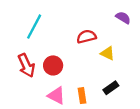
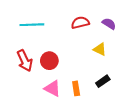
purple semicircle: (123, 18) -> (109, 24), moved
cyan line: (34, 27) -> (32, 25), turned 60
red semicircle: (86, 37) -> (80, 23), moved

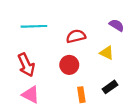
red semicircle: (80, 23) -> (76, 36), moved
red circle: (49, 61) -> (69, 65), moved
pink triangle: (52, 88) -> (31, 95), moved

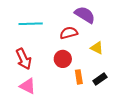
purple semicircle: (117, 25) -> (85, 15), moved, size x1.5
orange rectangle: (81, 95) -> (79, 77), moved

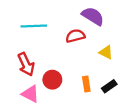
red circle: (63, 59) -> (52, 80), moved

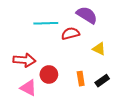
cyan line: (34, 26) -> (46, 23), moved
red arrow: (26, 64) -> (24, 60), turned -60

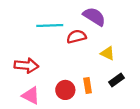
red circle: (49, 74) -> (65, 90), moved
black rectangle: (102, 81) -> (116, 80), moved

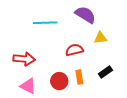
red semicircle: (76, 37) -> (74, 50), moved
yellow triangle: (108, 53) -> (100, 38), moved, turned -32

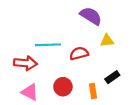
cyan line: (45, 23) -> (48, 45), moved
orange rectangle: (79, 77) -> (93, 91), moved

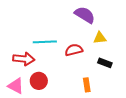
black rectangle: (112, 77) -> (105, 63), moved, turned 56
red circle: (63, 87) -> (39, 81), moved
pink triangle: (30, 92) -> (16, 86), moved

